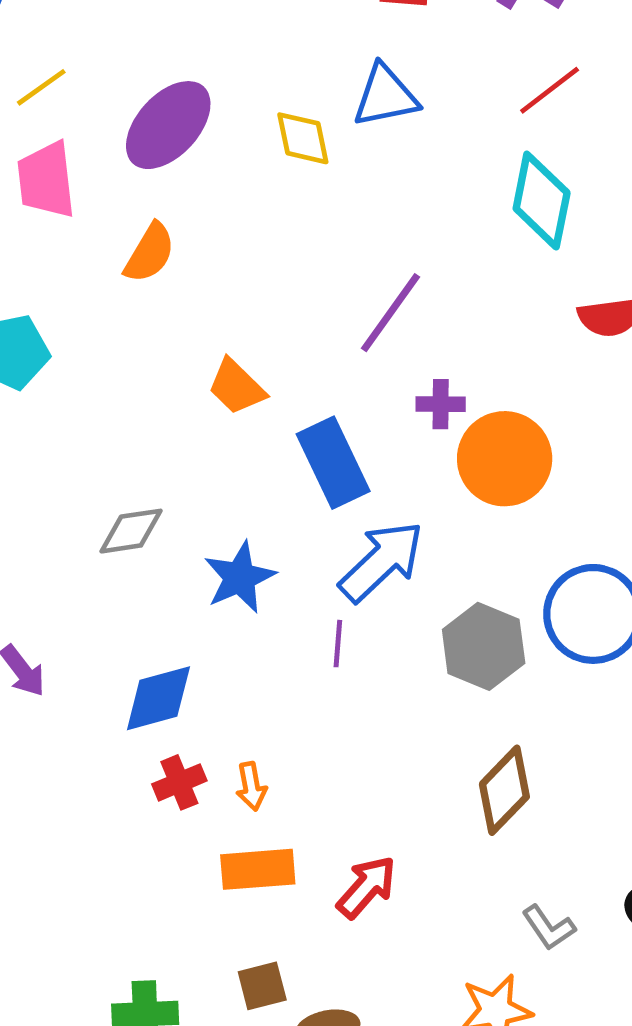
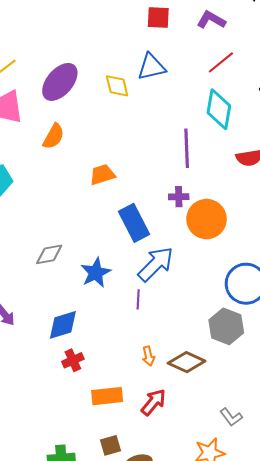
purple line: (391, 313) -> (187, 148), moved, turned -36
orange trapezoid: (237, 387) -> (102, 175), moved, turned 120
gray hexagon: (484, 646) -> (226, 326), moved
orange arrow: (251, 786) -> (148, 356), moved
brown diamond: (504, 790) -> (187, 362), moved, turned 72

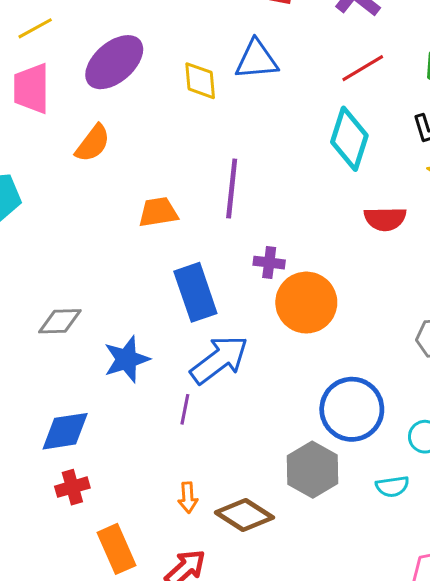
purple line: (187, 148) -> (232, 189), moved
orange rectangle: (107, 396) -> (116, 549), turned 64

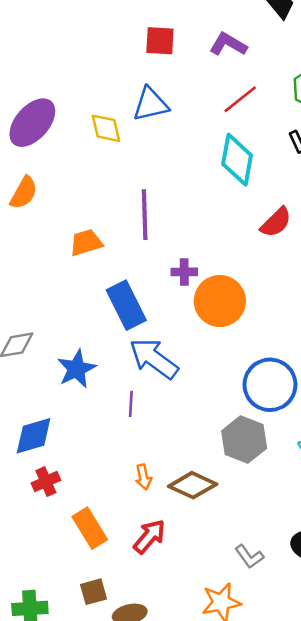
red semicircle: (385, 219) -> (276, 222), turned -36
blue arrow: (219, 360) -> (154, 359), turned -99

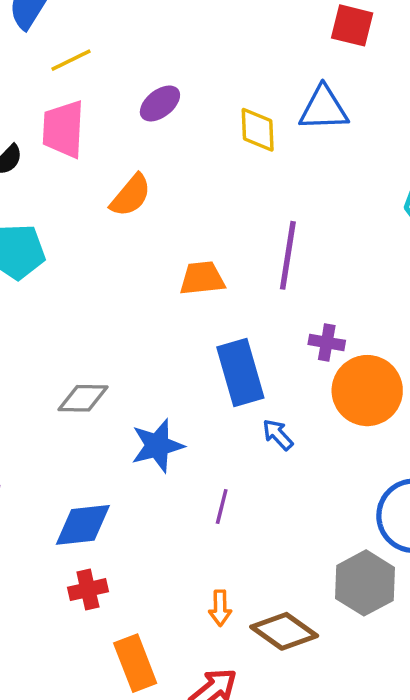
purple ellipse: (32, 123) -> (160, 103), size x0.6
blue arrow: (154, 359) -> (278, 435), moved, size x0.5

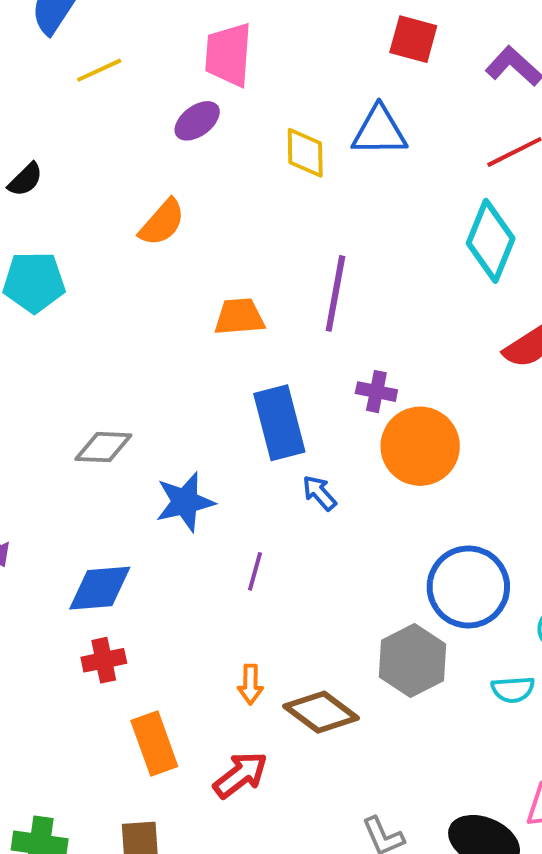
pink trapezoid: (63, 129) -> (228, 55), moved

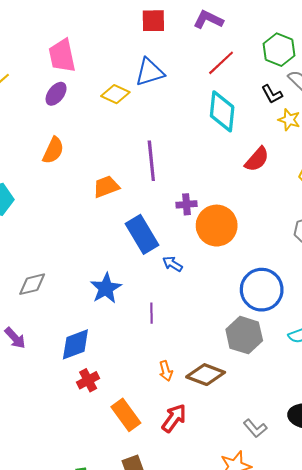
yellow diamond: (305, 153) -> (115, 94), turned -48
gray diamond: (103, 447) -> (32, 284), moved

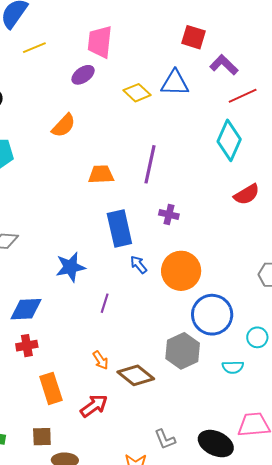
purple L-shape: (208, 20) -> (224, 65), moved
orange circle: (217, 226) -> (181, 271), moved
orange arrow: (166, 371) -> (100, 360), turned -36

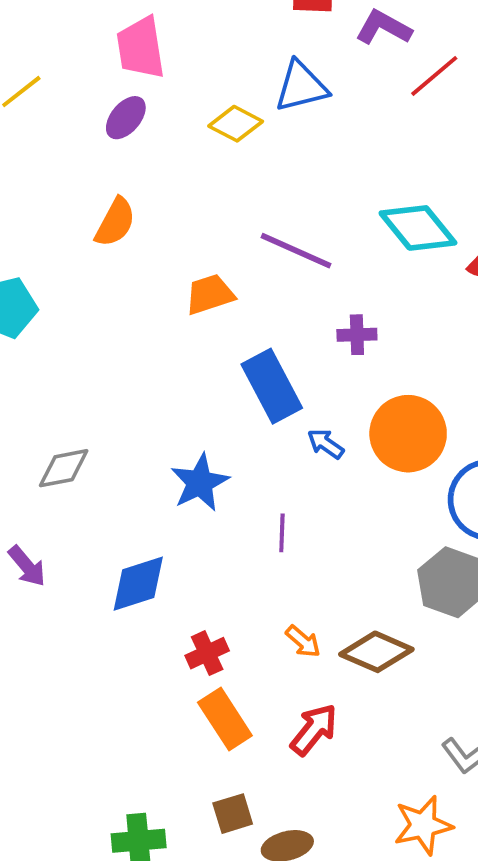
cyan diamond: (229, 140) -> (418, 228), moved, turned -48
purple line: (150, 164) -> (296, 251), turned -63
red cross: (27, 346) -> (207, 653), moved

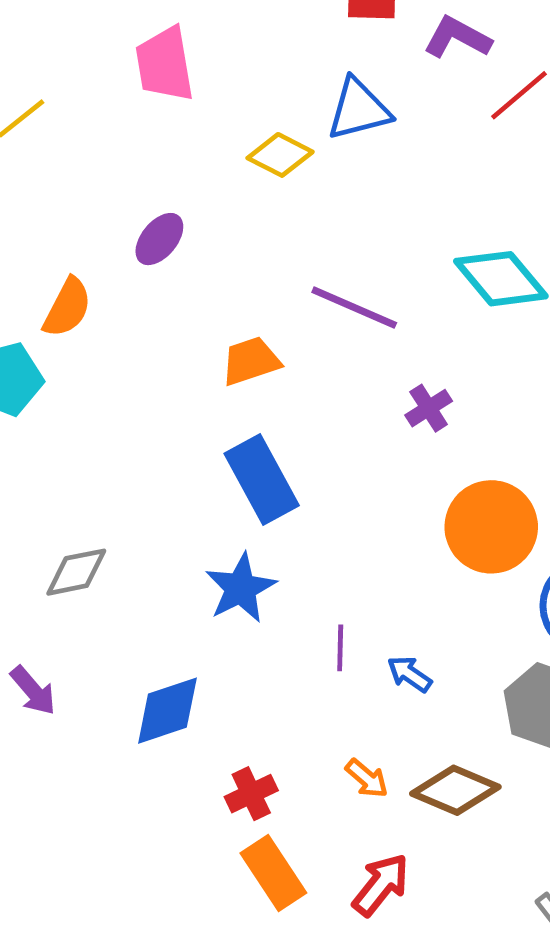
purple ellipse: (126, 118) -> (159, 239), moved
orange semicircle: (115, 222) -> (67, 308), moved
purple cross: (357, 335) -> (429, 408), turned -30
blue rectangle: (272, 386) -> (262, 480), moved
blue arrow: (326, 444) -> (409, 674), moved

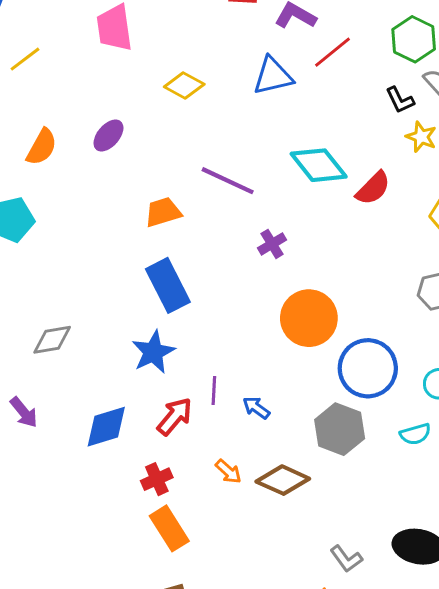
blue triangle: (359, 109) -> (273, 76), moved
orange semicircle: (67, 308) -> (42, 147), moved
red arrow: (381, 885) -> (175, 416), moved

